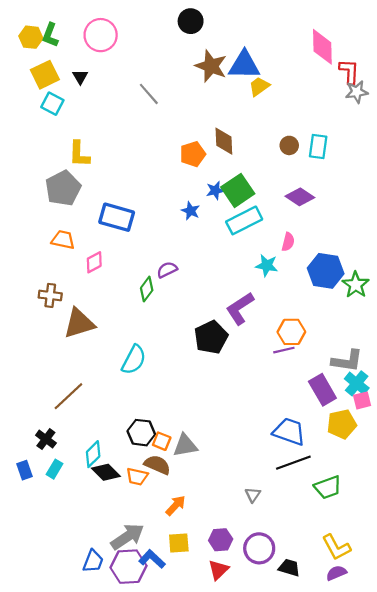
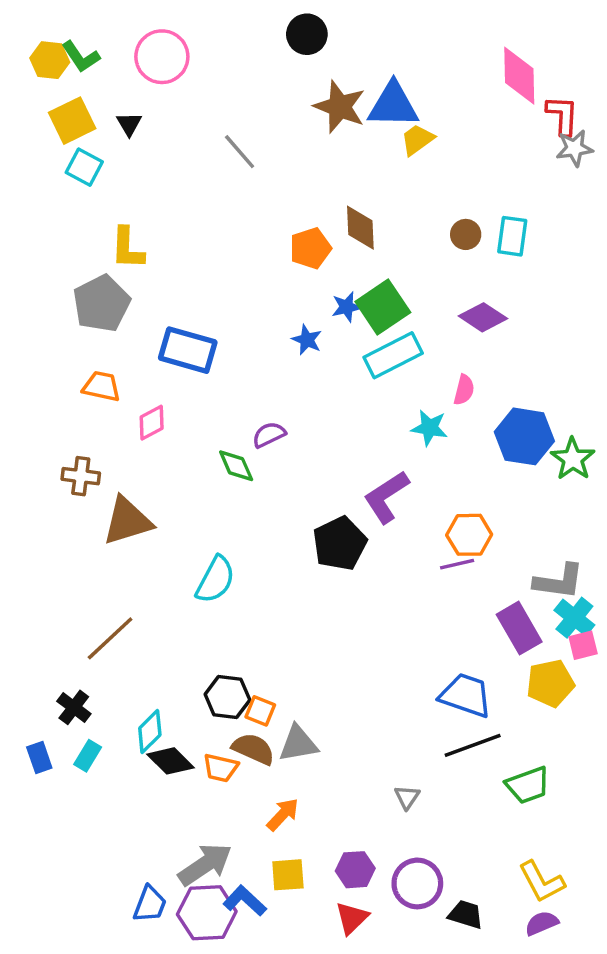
green L-shape: (50, 35) -> (81, 57), turned -55
green diamond: (147, 289) -> (236, 466), turned -60
gray triangle: (185, 445) -> (298, 744), moved

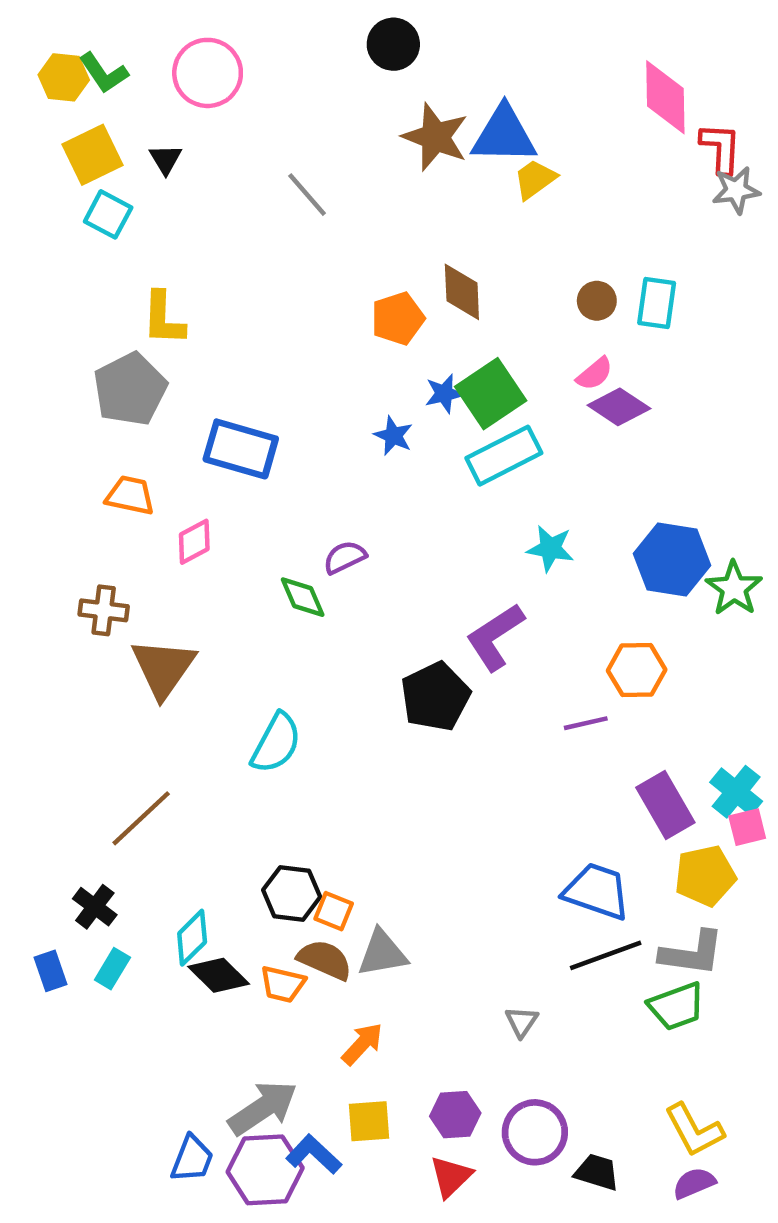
pink semicircle: (464, 390) -> (595, 374), moved, turned 36
brown triangle: (127, 521) -> (163, 668), turned -38
orange hexagon: (469, 535) -> (637, 670), moved
gray L-shape: (559, 581) -> (692, 953), moved

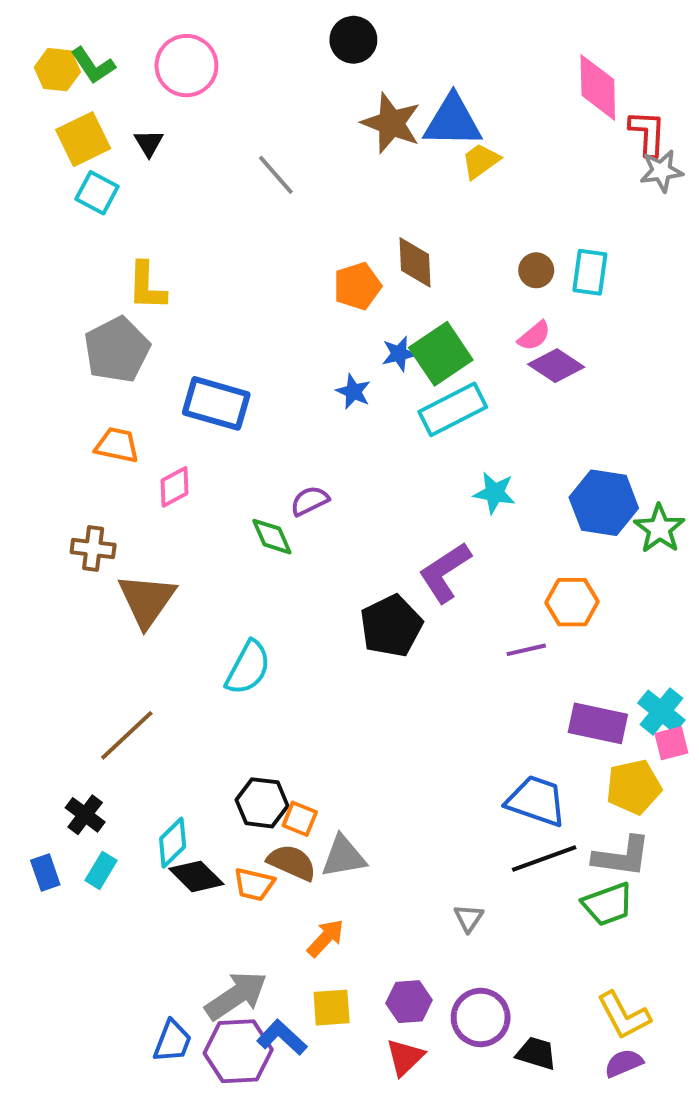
purple rectangle: (665, 805) -> (598, 723), turned -48

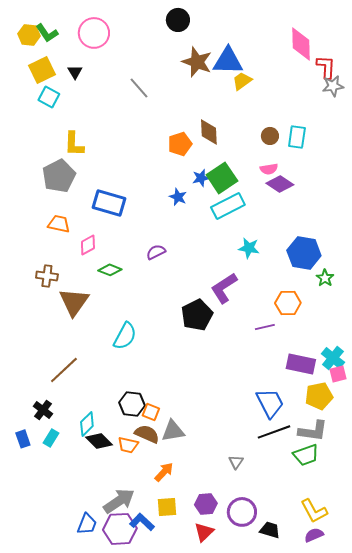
pink semicircle: (534, 336) -> (269, 169), turned 30
green star: (659, 529) -> (325, 278), moved, size x0.7
green diamond: (272, 537) -> (110, 270), moved, turned -45
blue trapezoid: (536, 801) -> (270, 403), turned 44

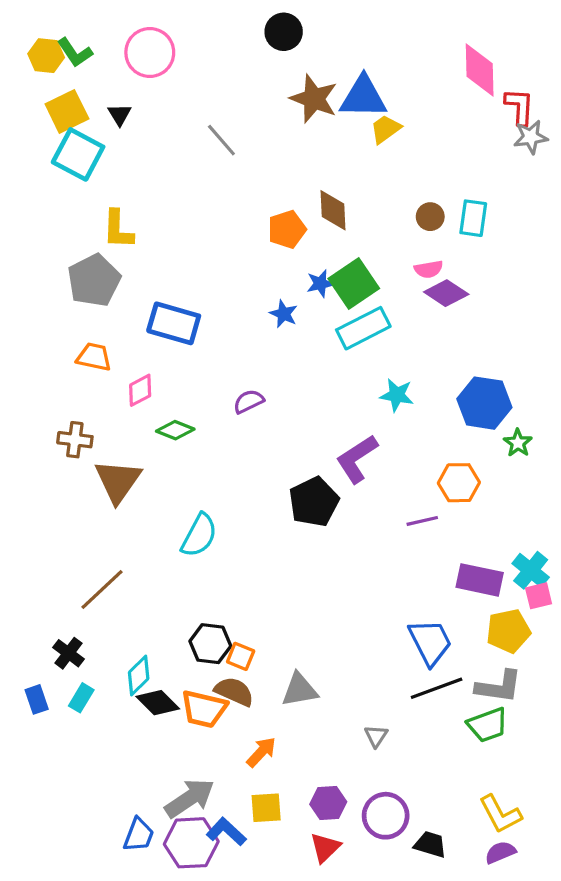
cyan square: (49, 97) -> (78, 154), size x1.5
gray triangle: (173, 431) -> (300, 690), moved
orange trapezoid: (128, 445) -> (204, 709), size x1.4

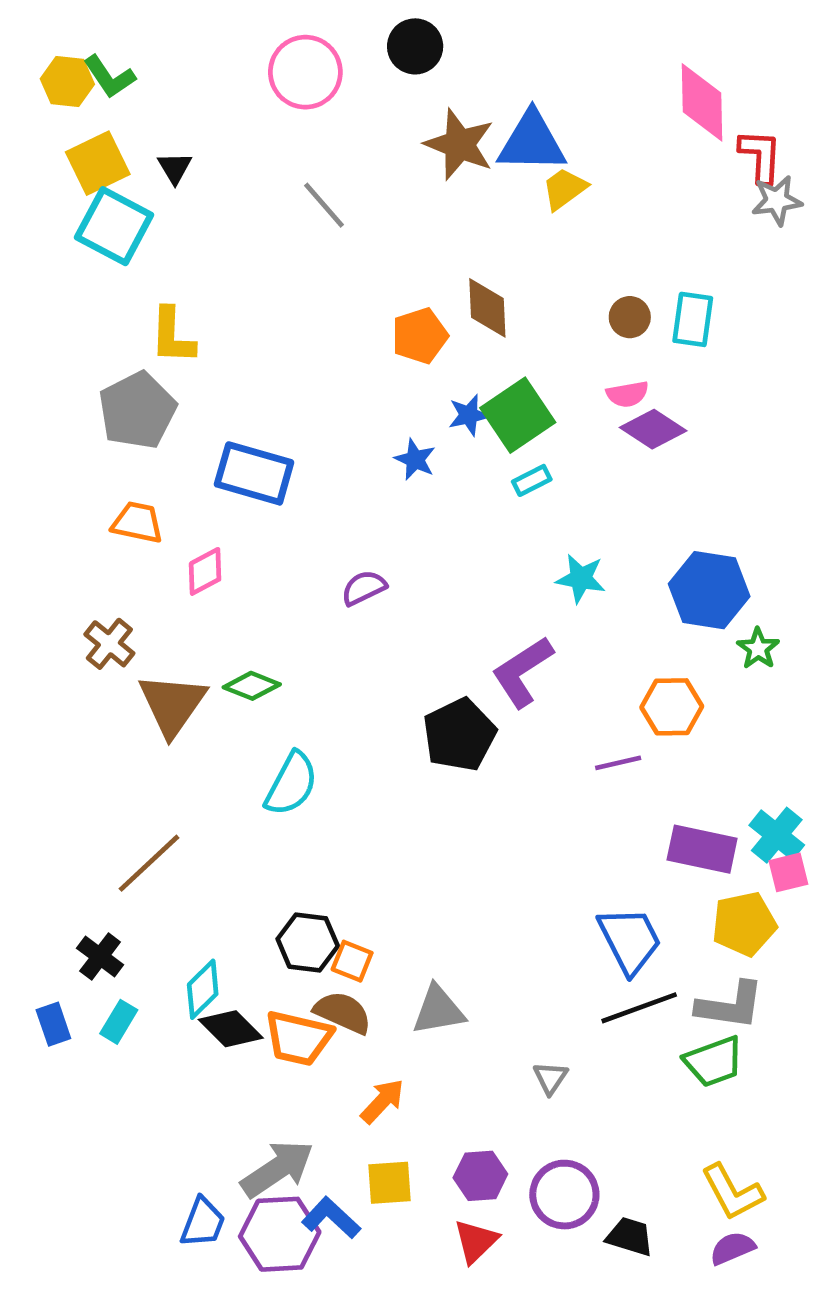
pink circle: (150, 52) -> (305, 72), moved
cyan rectangle: (363, 328) -> (532, 480), size x0.5
green diamond: (175, 430) -> (252, 686), moved
brown cross: (75, 440) -> (109, 644), turned 32

